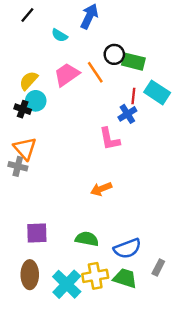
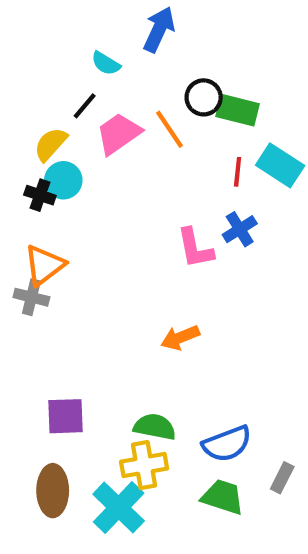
black line: (27, 15) -> (85, 106), moved
blue cross: (127, 114) -> (240, 229), moved
orange triangle: (25, 148) -> (44, 265), turned 35
yellow cross: (95, 276) -> (144, 465), moved

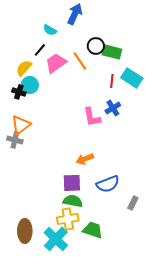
purple square: (65, 416) -> (72, 183), moved
blue semicircle: (227, 444) -> (108, 184), moved
gray rectangle: (282, 478) -> (133, 203), moved
green trapezoid: (223, 497) -> (93, 230), moved

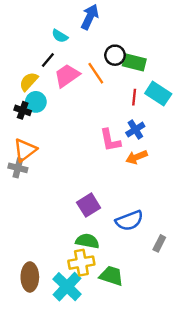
orange arrow: (85, 159) -> (137, 157), moved
purple square: (72, 183) -> (89, 205), moved, turned -30

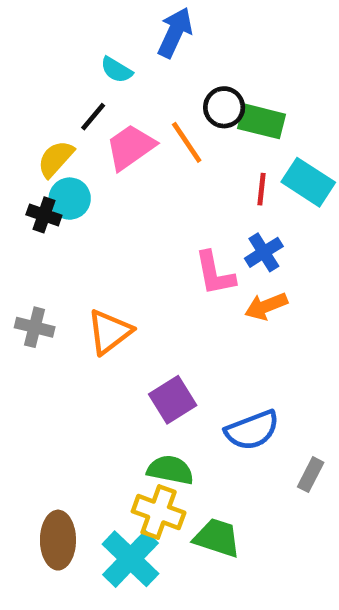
orange triangle: (25, 150) -> (109, 332), moved
yellow cross: (81, 263) -> (159, 512), turned 30

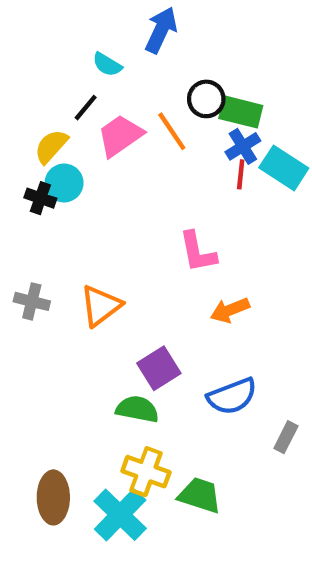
blue cross: (264, 252) -> (243, 146), moved
orange arrow: (266, 306) -> (230, 310), moved
green semicircle: (170, 470) -> (137, 409), moved

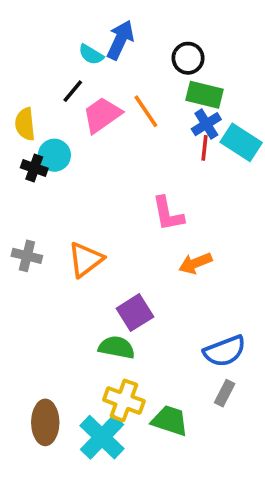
blue arrow: (161, 30) -> (120, 40), moved
black circle: (206, 99) -> (188, 58), moved
yellow semicircle: (51, 146) -> (25, 124), moved, turned -48
blue semicircle: (232, 396) -> (225, 351), moved
gray rectangle: (286, 437) -> (225, 393), moved

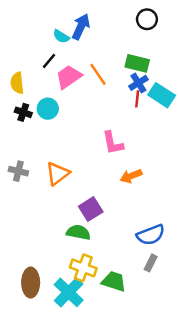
black circle: (188, 58) -> (147, 19), moved
cyan circle: (54, 155) -> (48, 109), moved

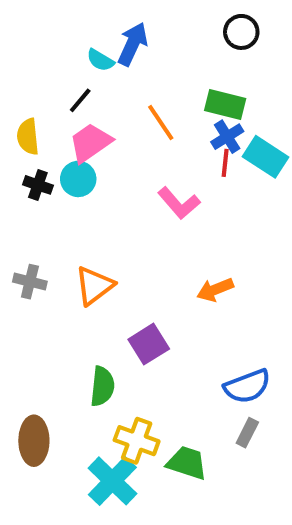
pink trapezoid: (69, 77) -> (90, 143), moved
pink L-shape: (113, 143) -> (179, 203), moved, turned -30
green semicircle: (78, 232) -> (102, 386), moved, turned 85
brown ellipse: (31, 283) -> (34, 441), moved

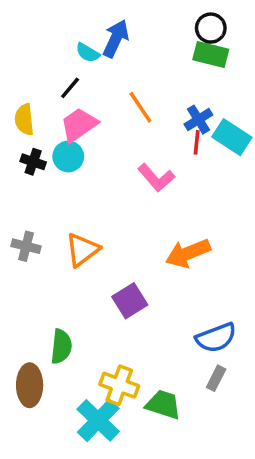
green rectangle: (225, 104) -> (211, 54), moved
orange arrow: (215, 290) -> (188, 253), size x1.4
green semicircle: (102, 386) -> (61, 346), moved

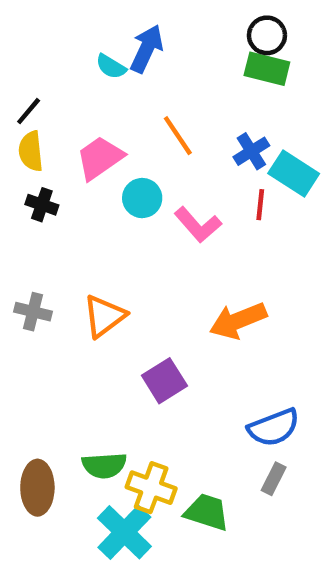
black line: (70, 88) -> (29, 111), moved
red line: (197, 142) -> (260, 205), moved
cyan circle: (68, 156) -> (142, 198), moved
green semicircle: (61, 346) -> (104, 465), moved, turned 80

